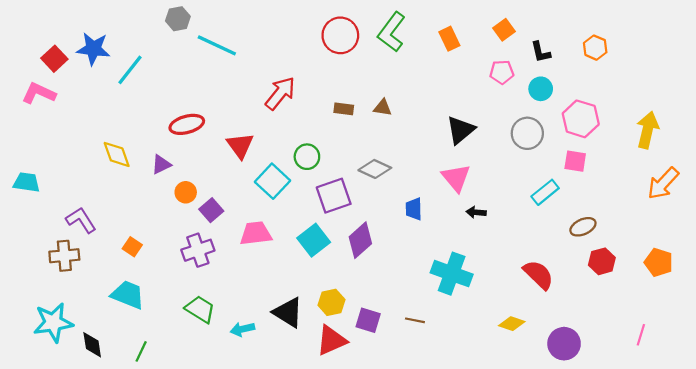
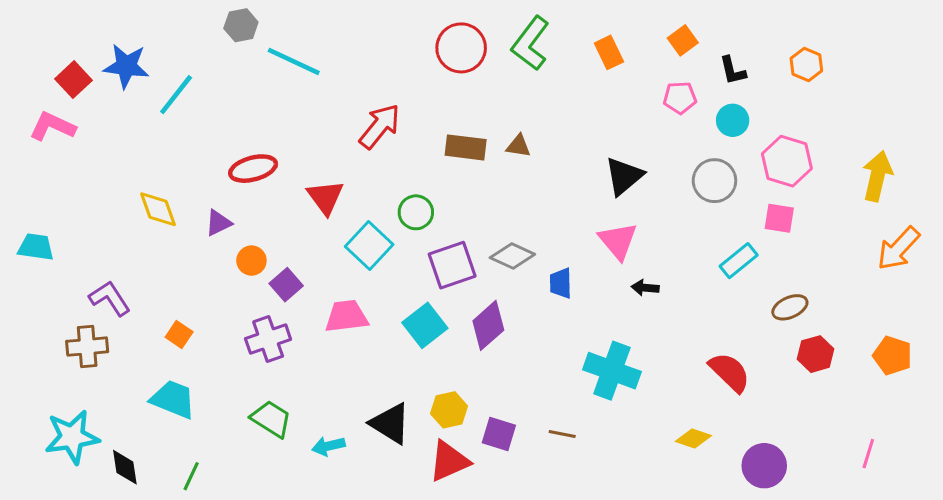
brown rectangle: (344, 109) -> (466, 147), size x1.5
gray diamond: (375, 169) -> (512, 256), moved

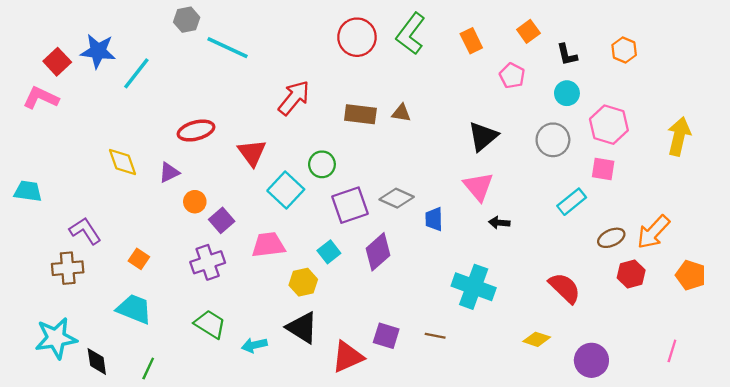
pink pentagon: (680, 98) -> (512, 76), moved, turned 30
orange arrow: (898, 248) -> (653, 232), moved
cyan square: (425, 325) -> (329, 252), size x0.7
yellow hexagon: (449, 410) -> (303, 282), moved

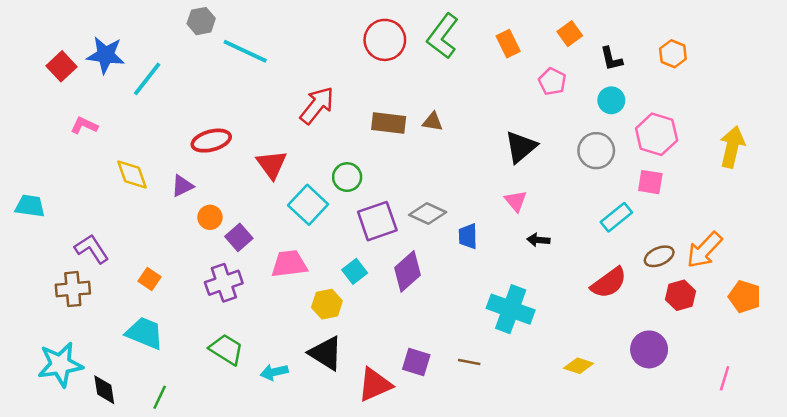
pink L-shape: (41, 98) -> (84, 125), moved, size x0.7
pink triangle: (478, 187) -> (516, 201), size x0.7
red semicircle: (565, 288) -> (609, 283), moved, turned 100
purple circle: (591, 360) -> (649, 349), moved

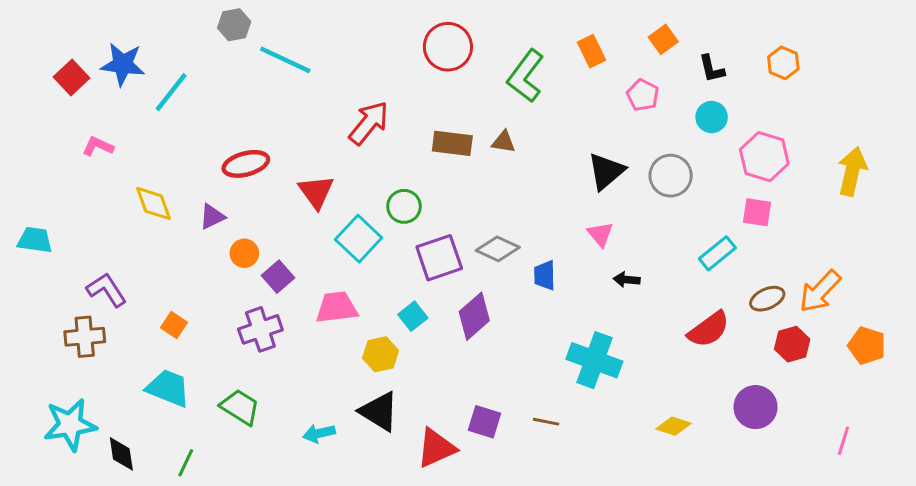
green L-shape: (443, 36) -> (526, 76), moved
gray circle: (596, 151) -> (671, 176), moved
green trapezoid: (226, 349) -> (240, 407), moved

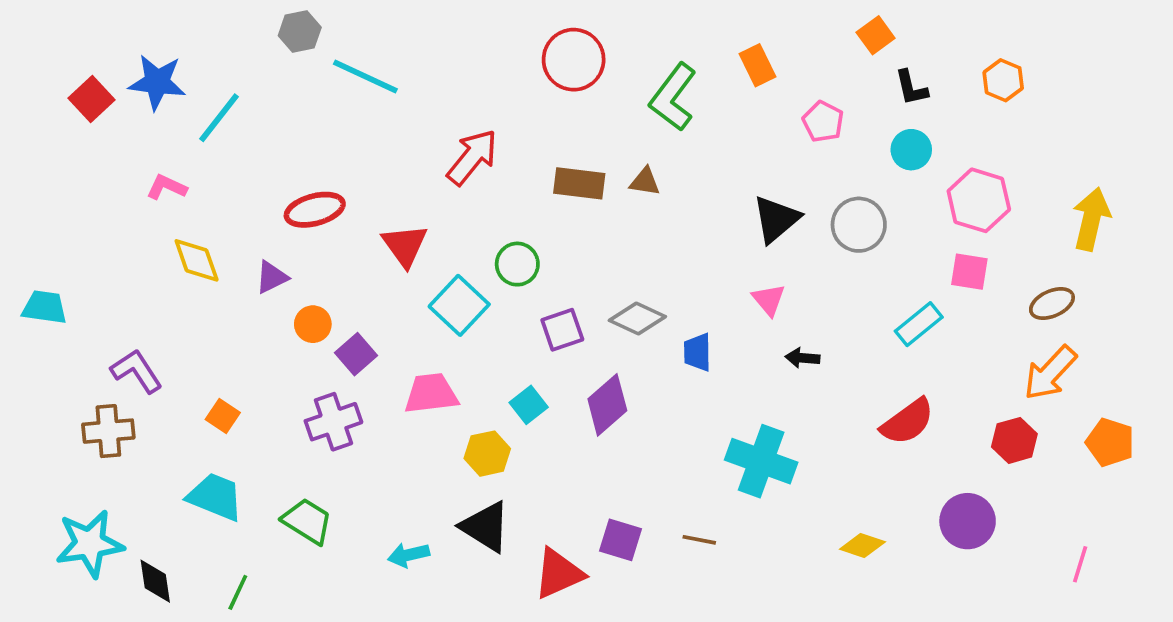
orange square: (663, 39) -> (876, 35), moved
pink L-shape: (98, 146) -> (167, 187), moved
purple square: (439, 258) -> (562, 330), size x0.7
brown ellipse: (767, 299) -> (1052, 303), moved

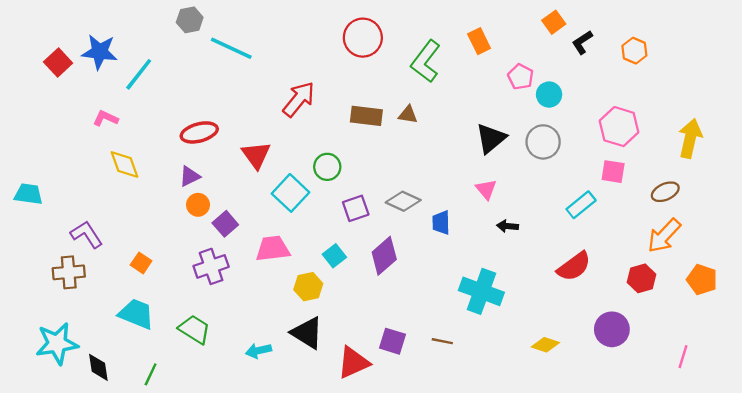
black L-shape: (911, 88) -> (582, 42), moved, turned 70
cyan circle: (911, 150) -> (549, 95), moved
purple triangle: (272, 277) -> (190, 176), moved

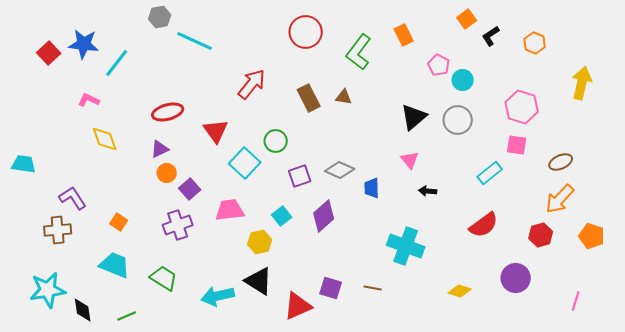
brown rectangle: (366, 116) -> (309, 98), turned 56
yellow arrow: (690, 138) -> (582, 83), moved
cyan arrow: (258, 351) -> (218, 296), size x1.5
green line: (151, 374) -> (127, 316), turned 42

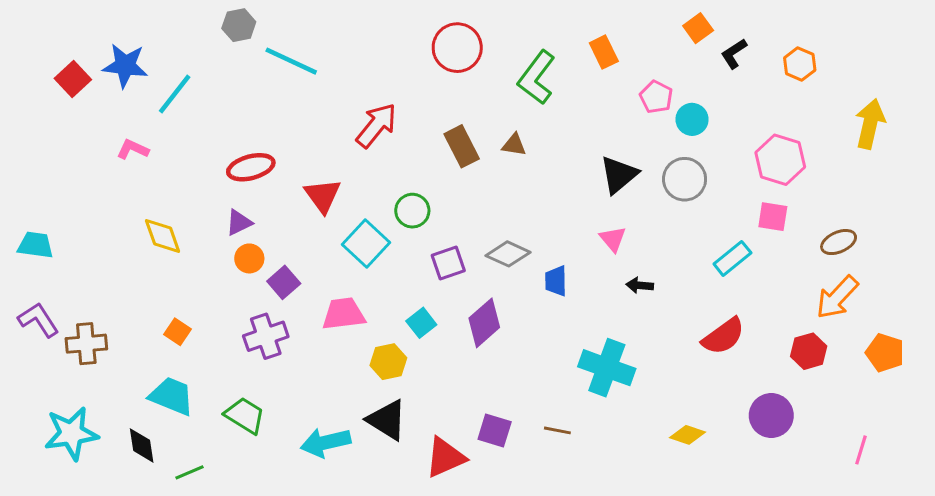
yellow diamond: (105, 139) -> (163, 236), moved
purple L-shape: (73, 198) -> (38, 320), moved
black diamond: (83, 310) -> (142, 445), moved

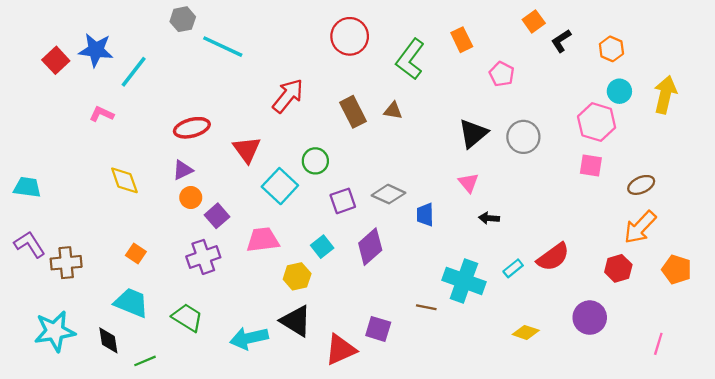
cyan circle: (692, 119) -> (619, 91), moved
cyan rectangle: (732, 258) -> (513, 268), moved, size x0.7
brown line: (557, 430) -> (426, 307), moved

